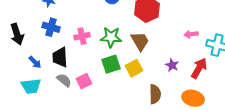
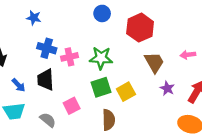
blue cross: (51, 27) -> (47, 48), moved
brown trapezoid: (140, 41) -> (154, 62), moved
gray semicircle: (64, 80) -> (48, 120), moved
brown semicircle: (155, 94) -> (109, 120), moved

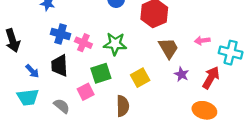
pink cross: (70, 57) -> (83, 43), turned 35
green square: (101, 87) -> (101, 73), moved

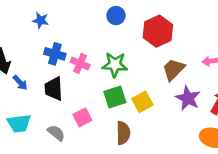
brown trapezoid: (168, 48) -> (173, 69), turned -105
blue arrow: (32, 71) -> (20, 83), moved
green square: (101, 73) -> (115, 97), moved
purple star: (182, 74) -> (188, 98), size x1.5

